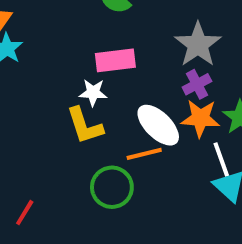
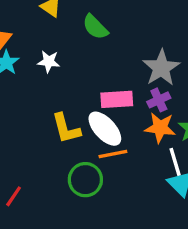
pink rectangle: (115, 60) -> (117, 99), moved
white star: (93, 93) -> (49, 62), moved
white ellipse: (158, 125) -> (105, 129), moved

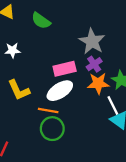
yellow L-shape: (66, 129) -> (19, 90), moved
white ellipse: (105, 129) -> (60, 91), turned -70
orange line: (113, 154) -> (48, 111), moved, turned 30

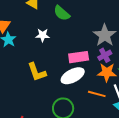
white star: (12, 50) -> (43, 35), moved
orange line: (48, 111) -> (97, 94), moved

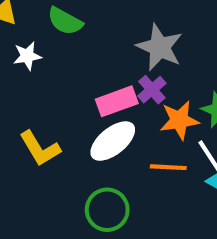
white star: (43, 35) -> (27, 56), moved
purple cross: (105, 55) -> (152, 90), moved

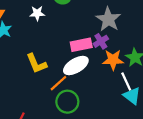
orange line: (168, 167) -> (58, 83), moved, turned -54

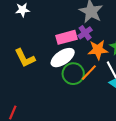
orange line: (58, 83) -> (89, 73), moved
green circle: (67, 102) -> (73, 74), moved

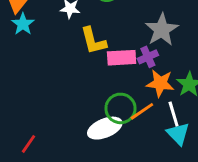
yellow L-shape: (25, 58) -> (93, 41), moved
white ellipse: (63, 58) -> (105, 128), moved

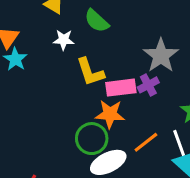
orange star: (160, 83) -> (110, 114), moved
green circle: (121, 108) -> (92, 139), moved

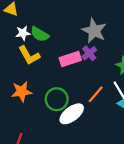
green semicircle: (97, 21) -> (40, 34), moved
yellow L-shape: (90, 72) -> (29, 55), moved
orange star: (110, 114) -> (22, 92), moved

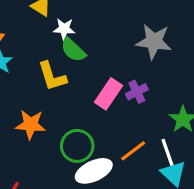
gray star: (94, 31) -> (154, 42), moved, turned -30
white star: (23, 33) -> (64, 29), moved
pink rectangle: (70, 59) -> (108, 94), turned -50

